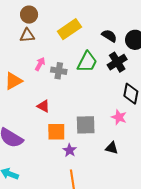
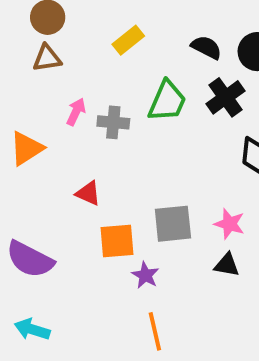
yellow rectangle: (69, 29) -> (128, 40), size x0.7
pink star: (119, 117) -> (229, 224), moved

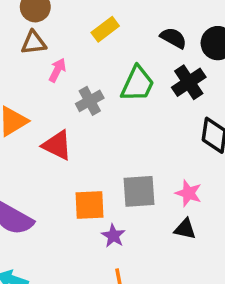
pink arrow: (76, 112) -> (57, 70), moved
gray cross: (113, 122) -> (90, 101), turned -36
red triangle: (88, 193) -> (57, 145), moved, size x1.4

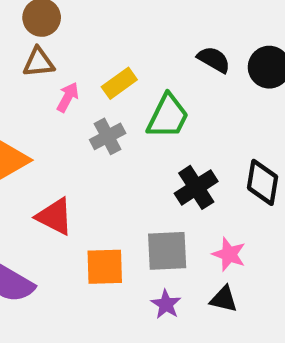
yellow rectangle: (105, 29) -> (119, 83), moved
black cross: (189, 82) -> (196, 187), moved
red triangle: (57, 145) -> (55, 216), moved
purple star: (113, 236) -> (166, 304), moved

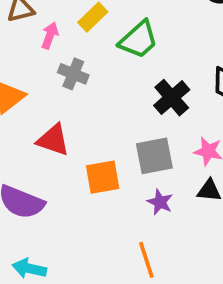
green trapezoid: (168, 116) -> (138, 40), turned 30
gray cross: (108, 136) -> (73, 74), moved, turned -32

